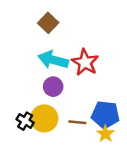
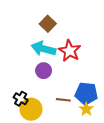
brown square: (48, 23) -> (48, 24), moved
yellow circle: (44, 118) -> (31, 109), moved

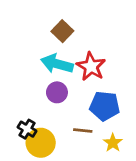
blue pentagon: (86, 94) -> (105, 106), moved

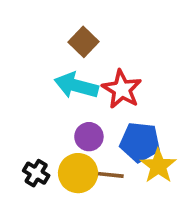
purple circle: (57, 92) -> (89, 137), moved
yellow circle: (41, 143) -> (78, 173), moved
yellow star: (113, 143) -> (158, 166), moved, size x1.4

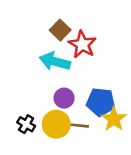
red star: (122, 89) -> (82, 44), moved

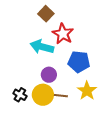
brown square: (60, 30) -> (46, 14), moved
blue pentagon: (101, 102) -> (79, 62), moved

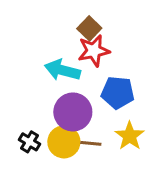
brown square: (46, 14) -> (89, 28), moved
red star: (63, 34) -> (94, 51), turned 30
purple circle: (49, 75) -> (73, 112), size x1.6

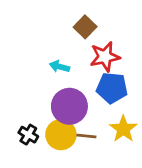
red star: (94, 51) -> (105, 57), moved
cyan arrow: (62, 70) -> (60, 67), size x0.6

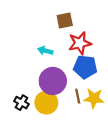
brown square: (85, 27) -> (65, 20), turned 35
yellow star: (123, 129) -> (94, 98), turned -30
brown line: (86, 136) -> (78, 96), moved, turned 72

